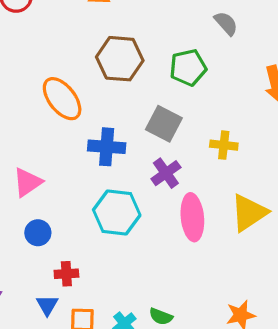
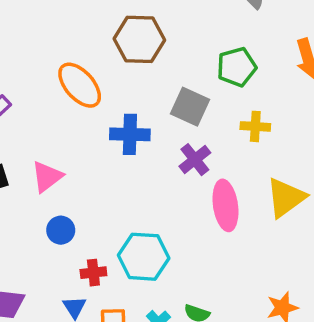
green pentagon: (188, 68) -> (237, 67), moved
cyan hexagon: (117, 212) -> (144, 257), moved

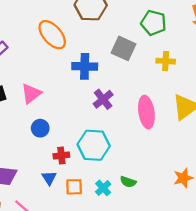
green pentagon: (237, 67) -> (153, 23), turned 30
purple cross: (195, 160) -> (103, 99), moved

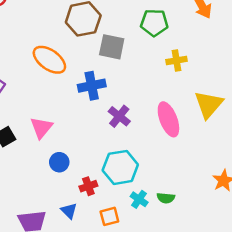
gray square: (123, 48) -> (112, 47), moved
blue triangle: (49, 178) -> (69, 211), moved
cyan cross: (103, 188) -> (139, 199), moved

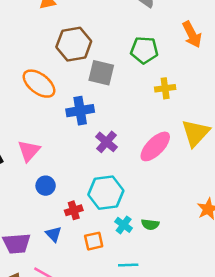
pink ellipse: (168, 119) -> (155, 146), turned 64

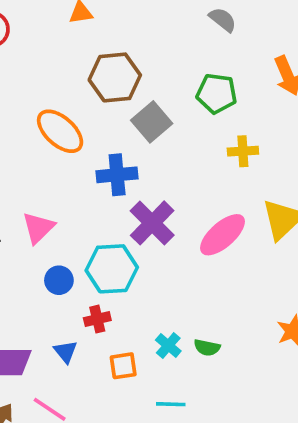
gray square: (101, 73) -> (152, 122), turned 32
purple cross: (107, 142) -> (152, 223), size x1.4
cyan hexagon: (106, 193) -> (112, 269), moved

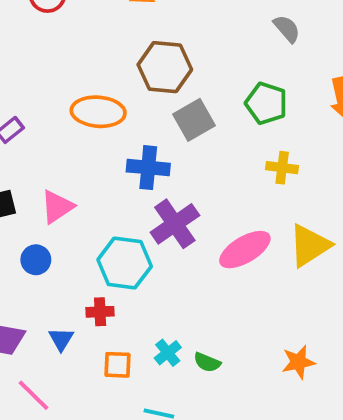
orange ellipse: (60, 131) -> (98, 112), turned -48
blue circle: (59, 280) -> (36, 260), moved

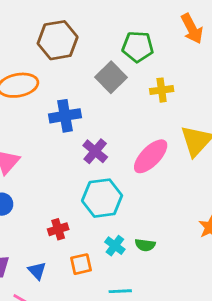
gray square: (194, 120) -> (111, 77), moved
purple cross: (175, 224) -> (95, 151), size x0.7
cyan hexagon: (125, 263) -> (102, 198), moved
blue triangle: (61, 339) -> (37, 271), moved

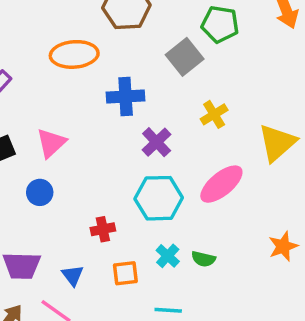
yellow cross: (162, 90) -> (214, 114), moved, turned -30
pink ellipse: (151, 156) -> (221, 184), moved

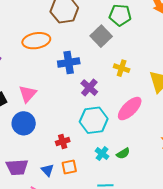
yellow cross: (214, 114) -> (122, 68), turned -35
blue circle: (40, 192) -> (24, 123), size x1.5
green semicircle: (203, 259) -> (123, 153), turned -40
orange square: (125, 273) -> (69, 167), moved

